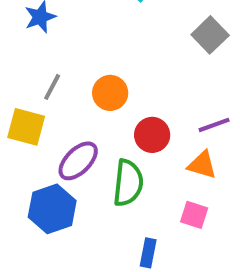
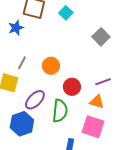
pink square: (194, 215) -> (93, 127), size x1.6

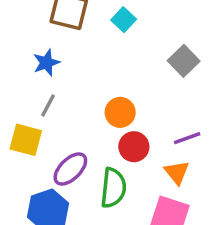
blue star: (16, 28) -> (46, 63), moved
orange circle: (51, 66) -> (120, 112), moved
orange triangle: (97, 102) -> (177, 172), turned 35

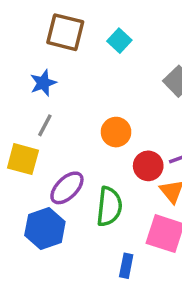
red circle: (134, 147) -> (148, 166), moved

